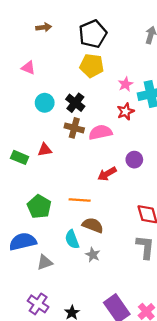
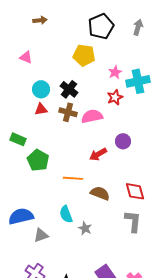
black pentagon: (93, 34) -> (101, 26), moved
red triangle: (45, 150) -> (41, 109), moved
green pentagon: (39, 207) -> (38, 160), moved
brown semicircle: (93, 225) -> (100, 193), moved

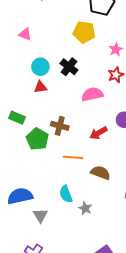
brown cross: (68, 112) -> (60, 126), moved
gray triangle: (41, 235) -> (40, 215), turned -42

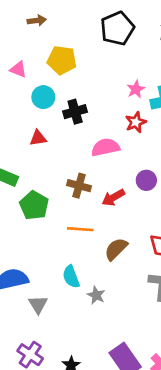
yellow pentagon: (84, 32) -> (62, 60), moved
cyan circle: (40, 67) -> (43, 97), moved
black cross: (69, 67) -> (75, 112), turned 36
brown cross: (60, 126) -> (79, 186), moved
brown semicircle: (101, 173) -> (116, 249), turned -66

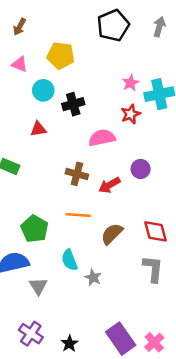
brown arrow: (37, 21) -> (20, 27), moved, turned 126
green pentagon: (34, 205) -> (35, 229), moved

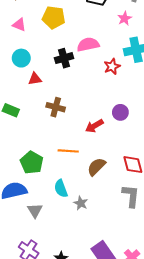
pink star: (131, 83) -> (125, 18), moved
cyan circle: (43, 90) -> (21, 58), moved
pink semicircle: (102, 138) -> (88, 45), moved
brown cross: (77, 174) -> (56, 107), moved

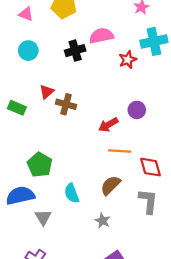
red triangle: (35, 79) -> (47, 92), moved, turned -32
orange line: (68, 151) -> (120, 151), moved
brown semicircle: (96, 167) -> (111, 185), moved
gray star: (81, 203) -> (103, 221), moved

